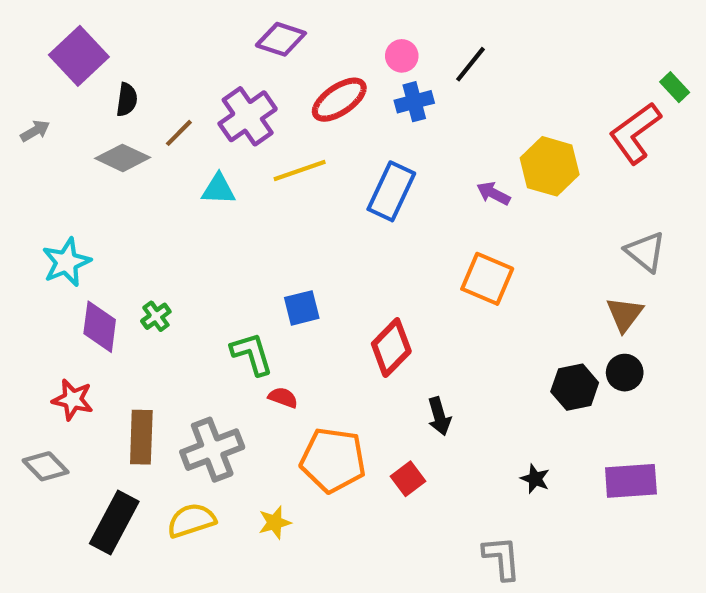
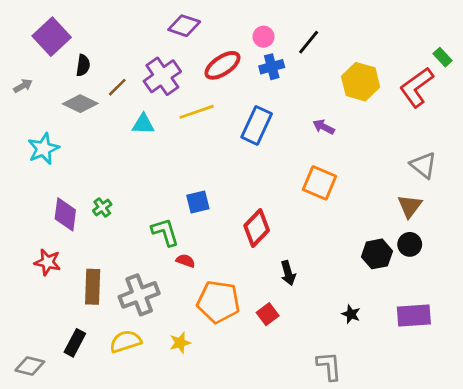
yellow hexagon: (550, 166) -> (361, 82), moved
cyan star: (66, 262) -> (43, 149), moved
gray diamond: (46, 466) -> (30, 366), moved, turned -32
black rectangle: (114, 523) -> (75, 343), size x0.7

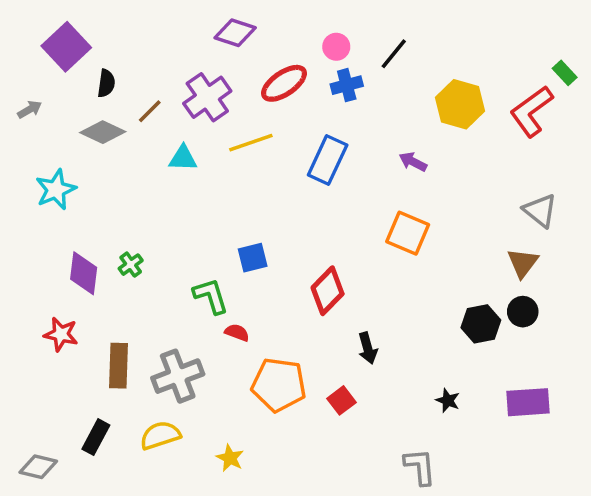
yellow star: (180, 343) -> (230, 458), moved, turned -30

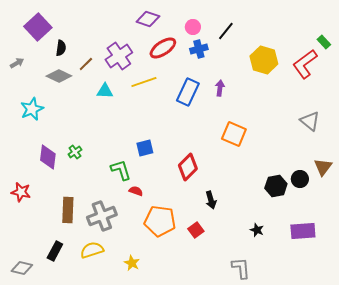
purple diamond: (235, 33) -> (148, 19), moved
purple arrow: (413, 162) -> (220, 88), moved, turned 70
brown triangle: (523, 263) -> (323, 167), moved
red star: (61, 334) -> (21, 192), moved

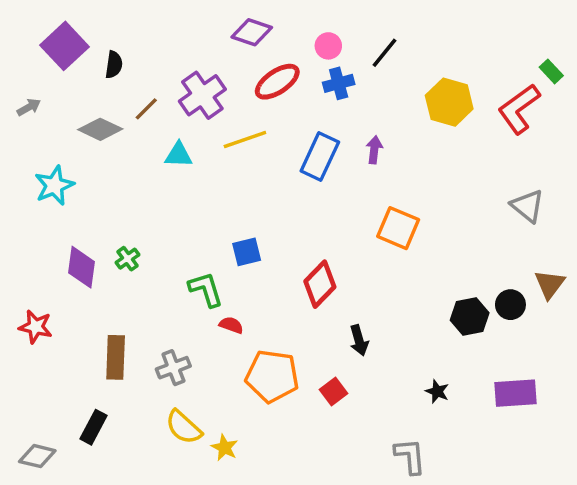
black semicircle: (61, 48) -> (114, 65), moved
gray cross: (102, 216) -> (173, 368), size x0.7
yellow semicircle: (92, 250) -> (184, 427), moved, turned -120

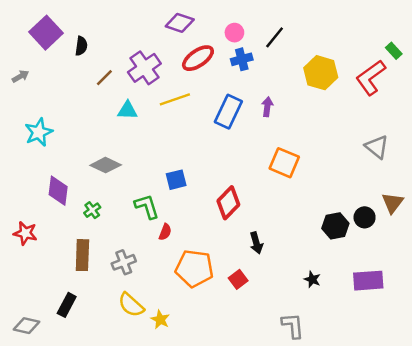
gray diamond: (100, 129) -> (106, 165), moved
green cross: (127, 259) -> (92, 210), moved
red semicircle: (231, 325) -> (165, 232), turned 91

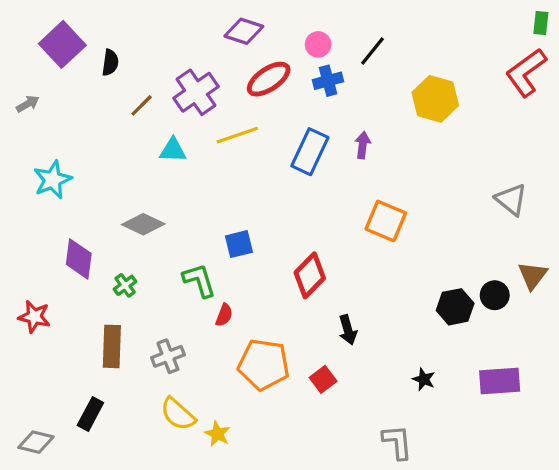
green rectangle: (394, 51) -> (541, 23), moved, turned 49
red L-shape: (371, 78) -> (526, 72), moved

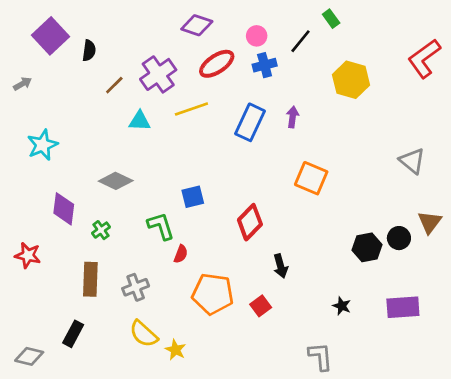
green rectangle: (541, 23) -> (331, 19), moved, turned -42

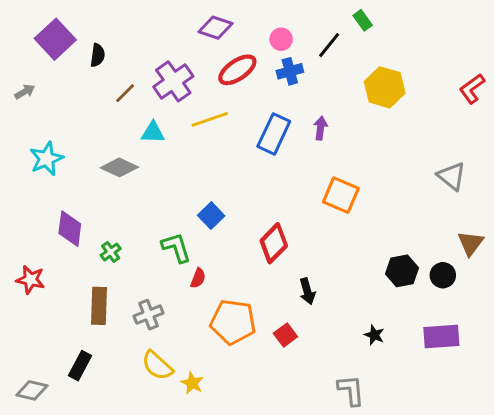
red L-shape: (424, 58) -> (472, 89), moved, size x0.7
gray diamond: (116, 181) -> (119, 167), moved
blue square: (193, 197) -> (211, 216), turned -30
black circle: (399, 238) -> (443, 275), moved

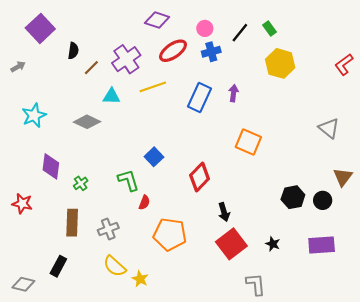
green rectangle: (363, 20) -> (270, 28), moved
black semicircle: (98, 55) -> (73, 51), moved
red square: (285, 335) -> (231, 244), moved, size x1.8

